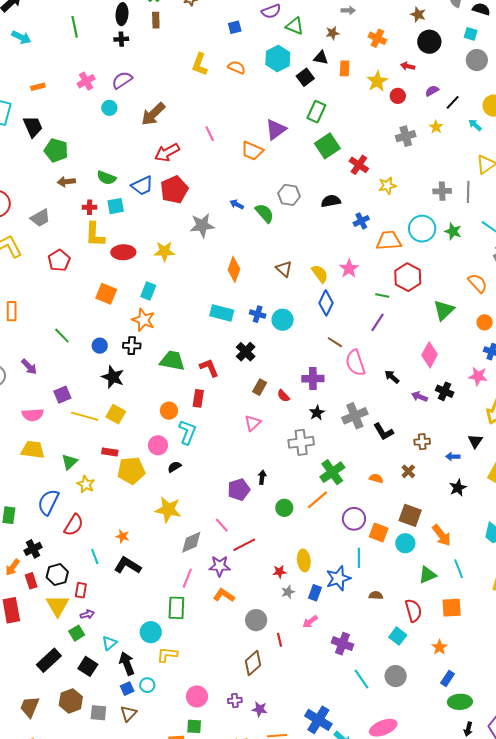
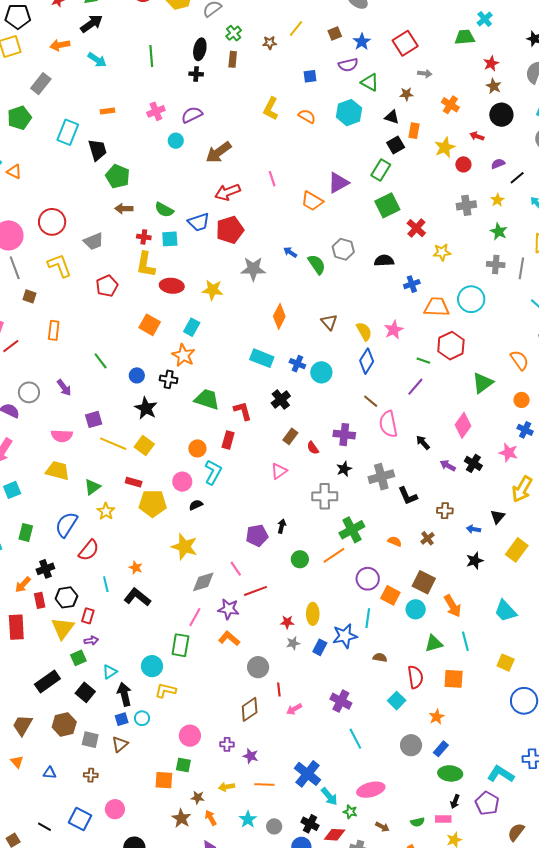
black square: (305, 77) -> (396, 145), moved
green star: (453, 231) -> (499, 232), moved
pink arrow: (310, 622) -> (294, 709), moved
gray circle: (396, 676) -> (411, 745), moved

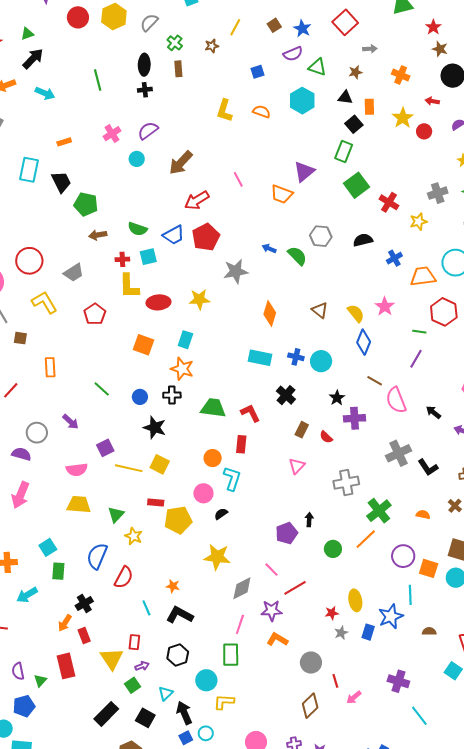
gray cross: (466, 205) -> (438, 193), moved
black star: (344, 469) -> (337, 398), moved
cyan square: (12, 490) -> (48, 547), moved
black hexagon: (66, 597) -> (178, 655), moved

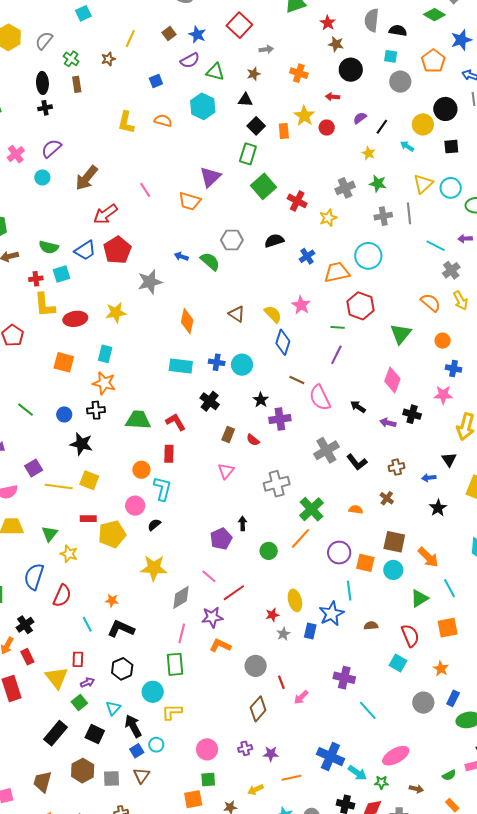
orange rectangle: (369, 107) -> (284, 131), moved

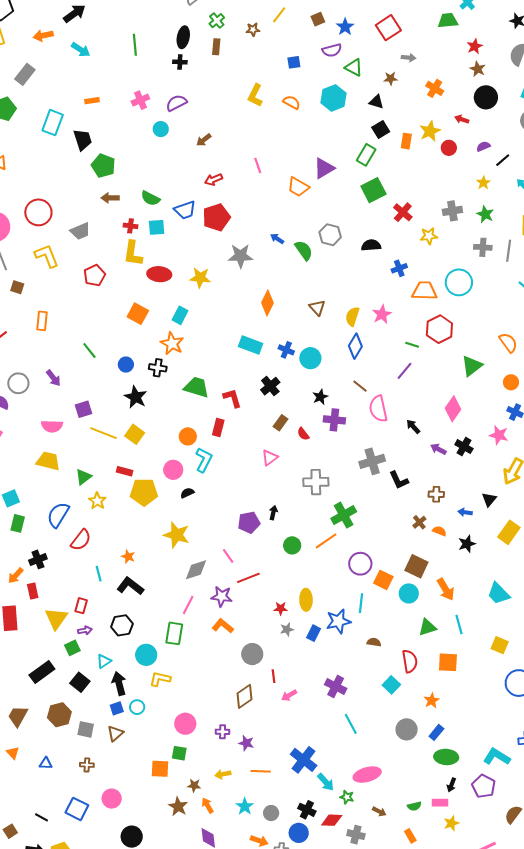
brown arrow: (87, 178) -> (204, 140), size x0.6
red arrow: (106, 214) -> (213, 180), size x0.7
yellow semicircle: (273, 314) -> (352, 316), turned -132
orange semicircle: (356, 510) -> (439, 531), moved

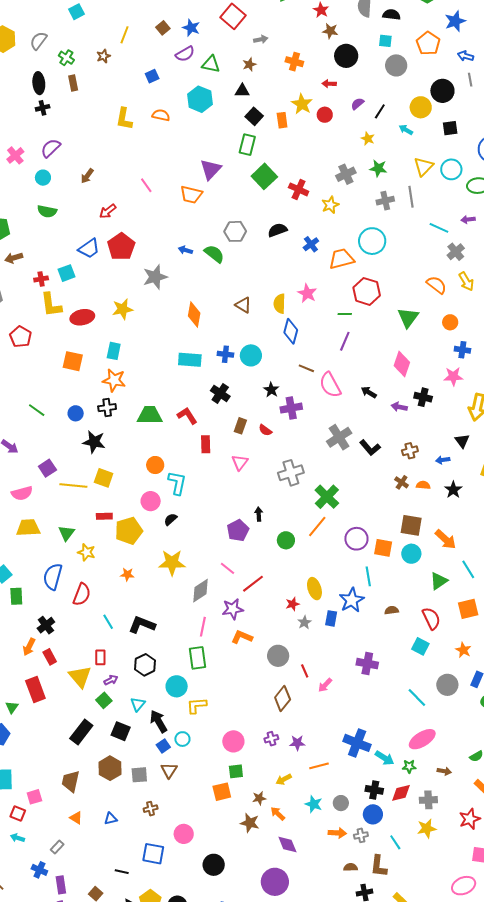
green semicircle: (150, 198) -> (47, 211), moved
red rectangle: (218, 427) -> (206, 444), moved
orange star: (128, 557) -> (127, 574), moved
cyan line: (351, 724) -> (417, 697), moved

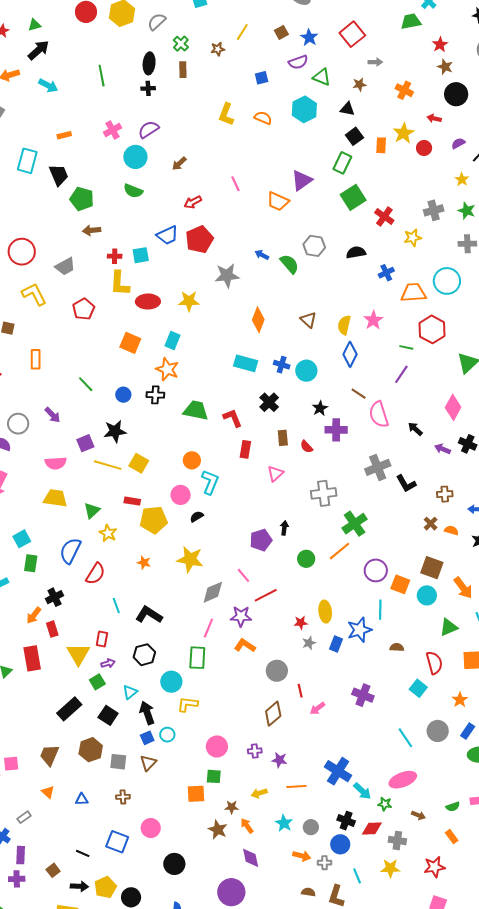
cyan circle: (43, 178) -> (135, 157), size x1.5
brown rectangle: (240, 426) -> (283, 438), turned -35
black star: (94, 442) -> (115, 431), moved, turned -30

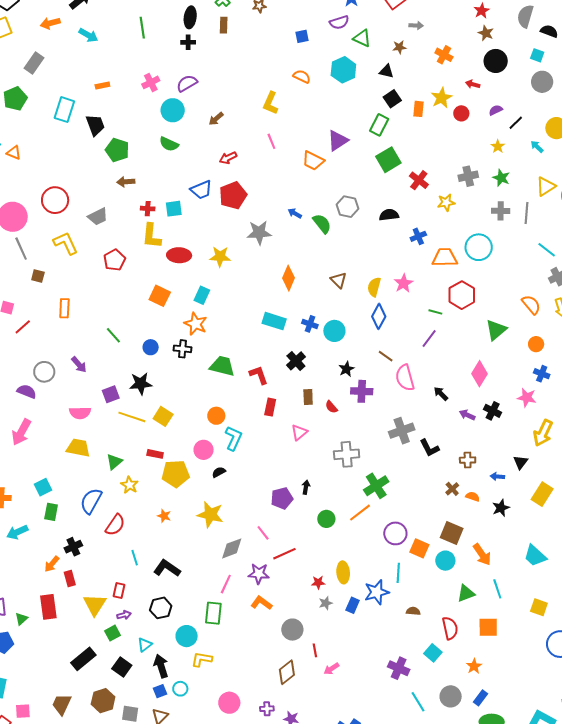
yellow L-shape: (226, 114) -> (271, 103), moved
purple cross: (363, 695) -> (399, 668), moved

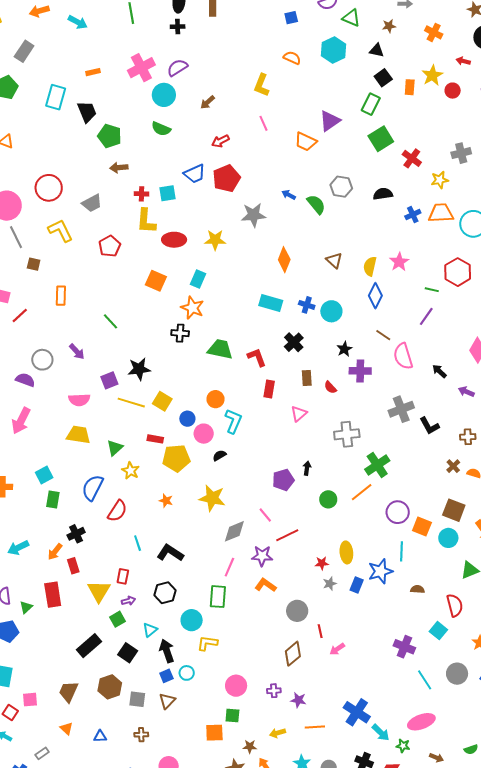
pink cross: (151, 82) -> (141, 68), size x1.5
orange trapezoid: (445, 258) -> (441, 213), moved
blue circle: (151, 347) -> (187, 419), moved
cyan arrow: (17, 532) -> (18, 548), moved

